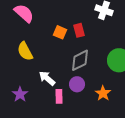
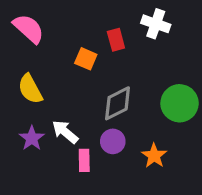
red rectangle: (79, 30) -> (116, 40), moved
purple star: (20, 94) -> (32, 138), moved

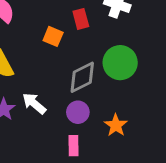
green circle: (180, 103) -> (120, 63), moved
pink rectangle: (84, 160) -> (74, 146), moved

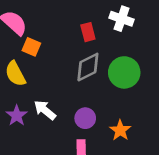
orange square: (53, 36) -> (31, 47), moved
gray diamond: (82, 77) -> (88, 67), moved

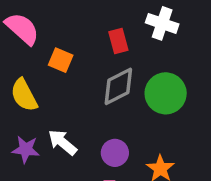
orange square: (31, 47) -> (61, 60), moved
purple star: (17, 115) -> (26, 149), turned -30

